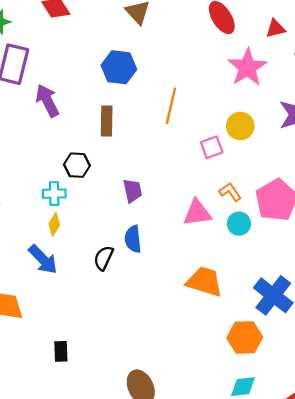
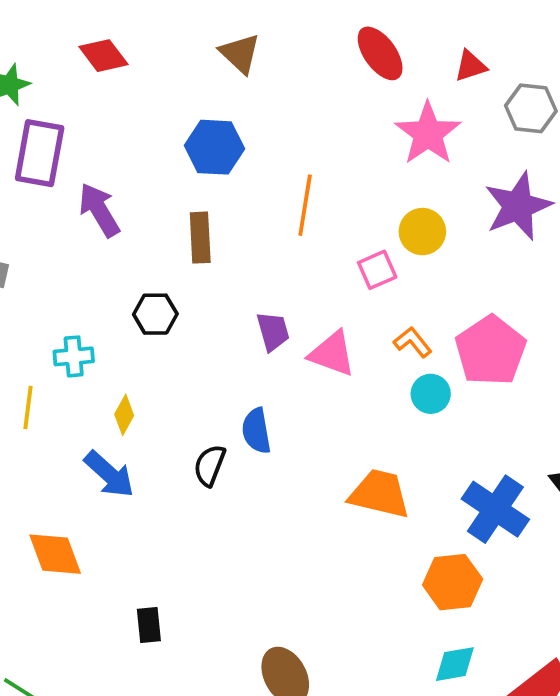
purple trapezoid: (132, 191) -> (273, 331), moved
cyan cross: (54, 194) -> (74, 356), moved
pink triangle: (197, 213) -> (332, 354), moved, turned 32

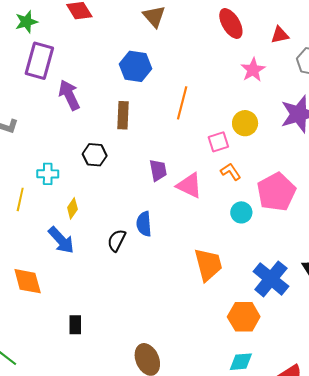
pink star: (428, 134) -> (253, 70), size x0.7
orange L-shape: (413, 342) -> (231, 172), moved
orange trapezoid: (380, 494) -> (208, 265), turned 57

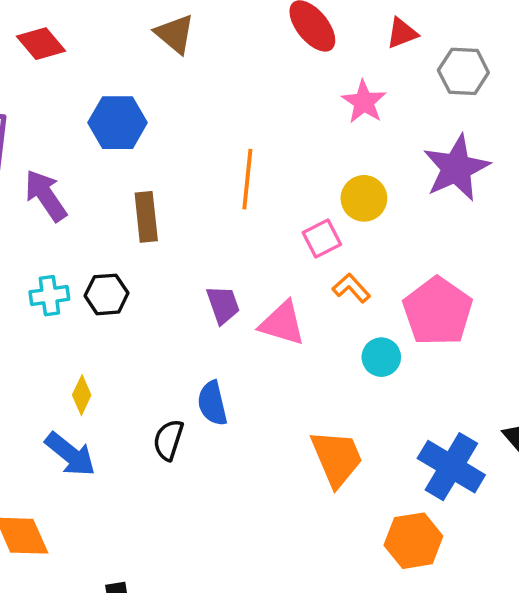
blue hexagon: (135, 66) -> (118, 123), moved
cyan cross: (48, 174) -> (49, 296), moved

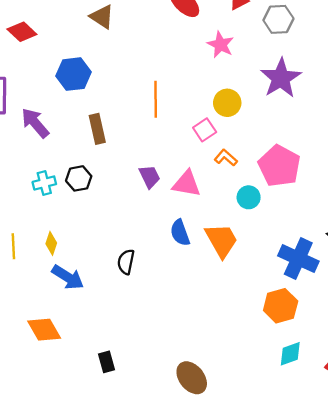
yellow diamond: (82, 395) -> (51, 243), moved
blue semicircle: (212, 403) -> (180, 233), moved
orange trapezoid: (337, 458) -> (221, 240), moved

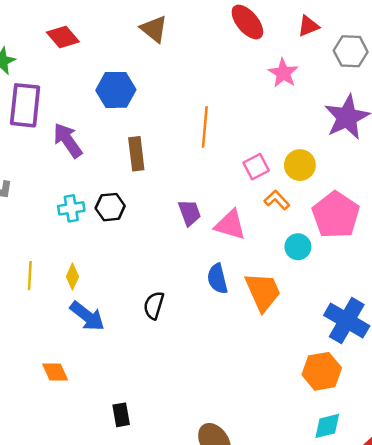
yellow circle: (227, 103) -> (300, 165), moved
orange diamond: (44, 330) -> (55, 372), size x0.7

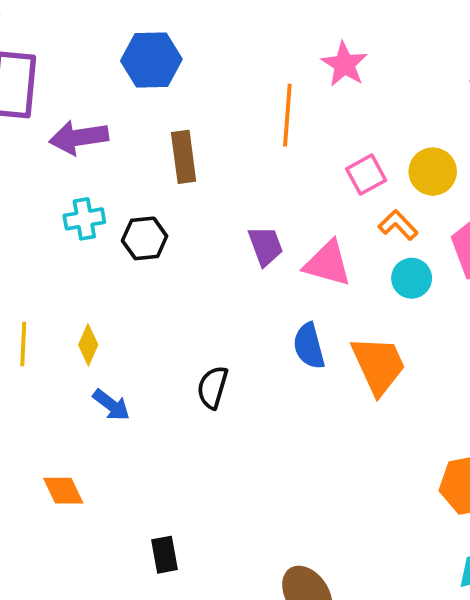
pink star: (283, 73) -> (344, 64), moved
purple arrow: (68, 140) -> (79, 138), turned -63
cyan cross: (71, 208) -> (84, 219), moved
cyan circle: (298, 247) -> (412, 278), moved
blue arrow: (87, 316) -> (111, 405), size x0.7

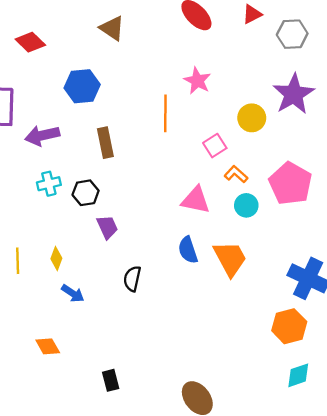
yellow circle: (433, 172) -> (252, 118), moved
purple trapezoid: (265, 246) -> (107, 227), moved

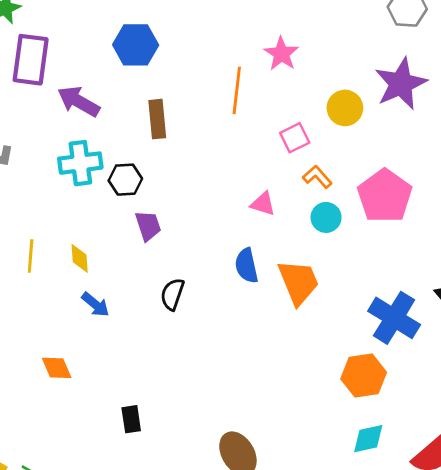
purple arrow: (42, 135) -> (79, 101), turned 36
cyan cross: (49, 184) -> (80, 163), size x1.4
pink triangle: (196, 200) -> (263, 204), size x0.7
yellow diamond: (56, 259) -> (80, 258), turned -30

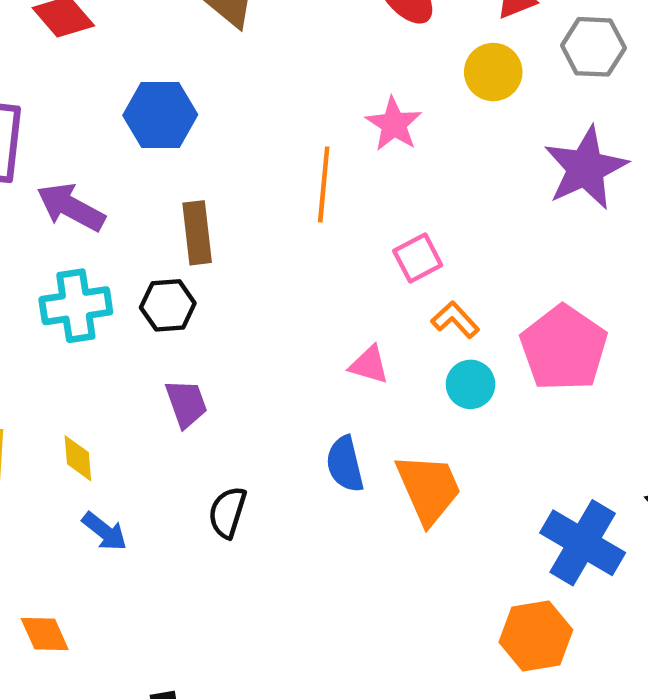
yellow circle: (345, 108) -> (493, 72), moved
black hexagon: (125, 180) -> (168, 305), moved

